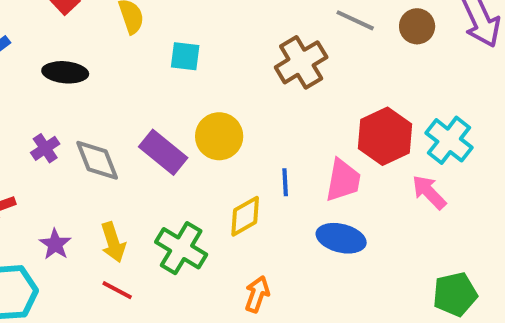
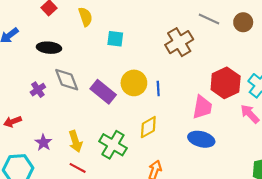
gray diamond: (97, 160) -> (67, 80), moved
blue line: (285, 182) -> (158, 88), moved

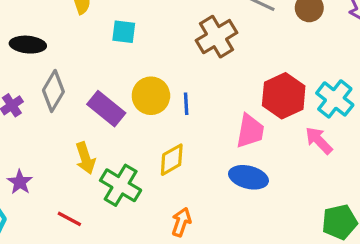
gray diamond: (67, 80) -> (53, 91), turned 52
yellow arrow: (75, 141) -> (85, 158), moved

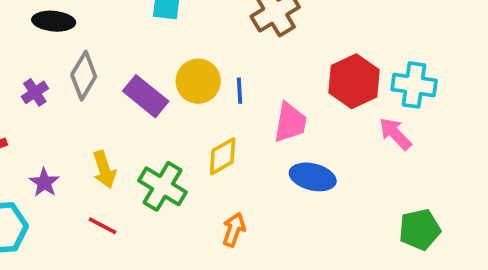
cyan cross: (335, 99) -> (414, 85), turned -30
pink trapezoid: (250, 131) -> (290, 122), moved
yellow arrow: (85, 158) -> (104, 169), moved

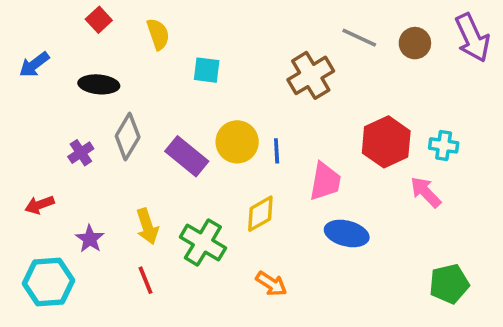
cyan cross: (414, 85) -> (444, 145), size x0.7
red line: (102, 226) -> (145, 280), turned 40
orange arrow: (234, 229) -> (271, 284), turned 104

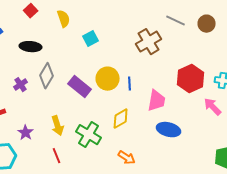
cyan square: (207, 70) -> (91, 39), turned -35

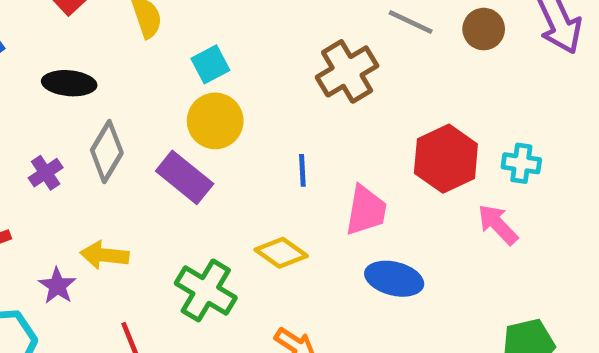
yellow circle: (108, 79) -> (215, 121), moved
yellow diamond: (121, 119) -> (281, 253), turned 65
yellow arrow: (58, 126) -> (104, 255), moved, turned 114

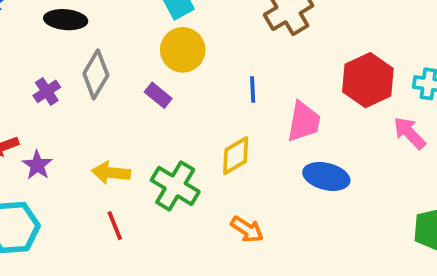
purple rectangle: (185, 177) -> (158, 95), size x0.6
yellow diamond: (281, 253) -> (236, 156), turned -66
yellow arrow: (104, 255) -> (111, 173), moved
purple star: (57, 286) -> (37, 165), moved

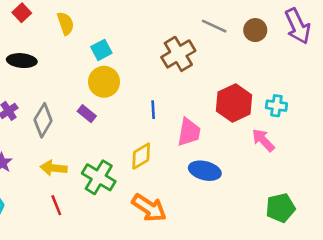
gray diamond: (96, 74) -> (43, 120), moved
orange arrow: (247, 229) -> (149, 208), size x1.5

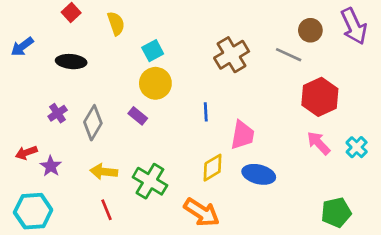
gray line: (214, 26) -> (289, 55), moved
red hexagon: (234, 103) -> (320, 97), moved
cyan cross: (276, 106) -> (357, 147), moved, turned 36
yellow diamond: (141, 156) -> (213, 168), moved

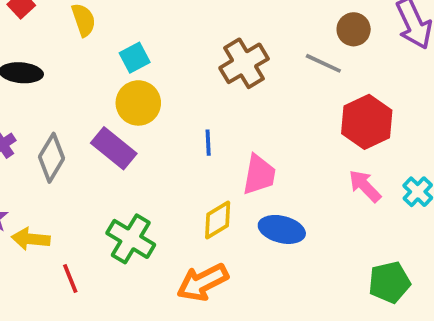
purple rectangle: (138, 116) -> (114, 148), size x1.6
yellow arrow: (104, 172) -> (31, 239), moved
orange arrow: (202, 212) -> (203, 282), turned 120

